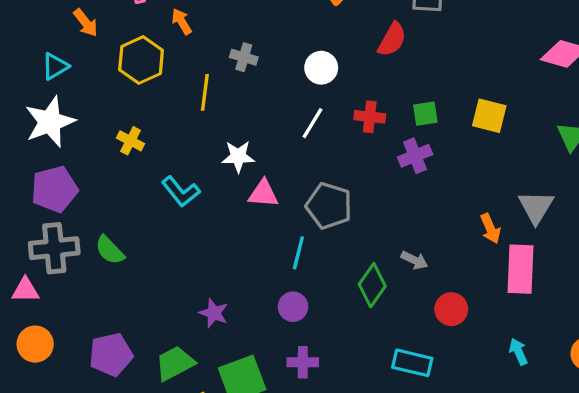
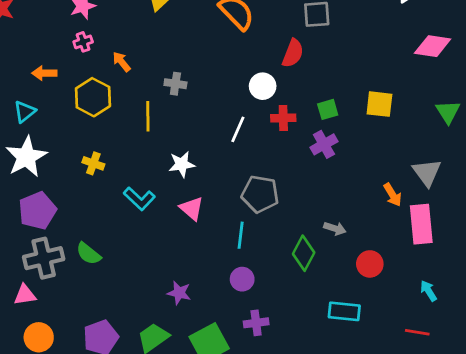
orange arrow: (86, 23) -> (44, 73), turned 135
white circle: (321, 68) -> (263, 86), moved
pink triangle: (263, 194) -> (192, 208), moved, turned 44

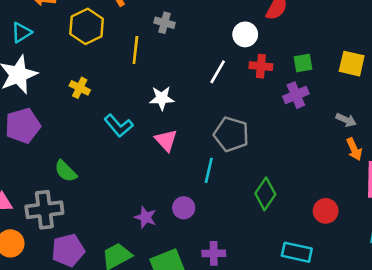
gray arrow: (335, 228) -> (346, 120), moved
gray cross: (44, 258) -> (44, 210), moved
purple circle: (242, 279) -> (184, 208), moved

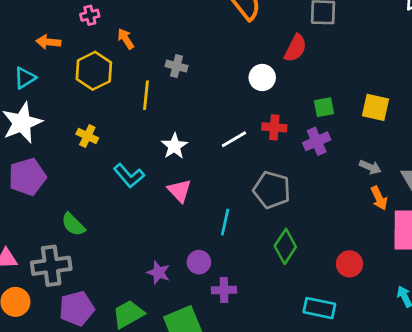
red cross: (261, 66) -> (274, 127), moved
white line: (218, 72) -> (234, 139), moved, turned 30
white star: (162, 98) -> (174, 146), turned -30
gray pentagon: (231, 134) -> (272, 190), moved
purple cross: (214, 253) -> (224, 290), moved

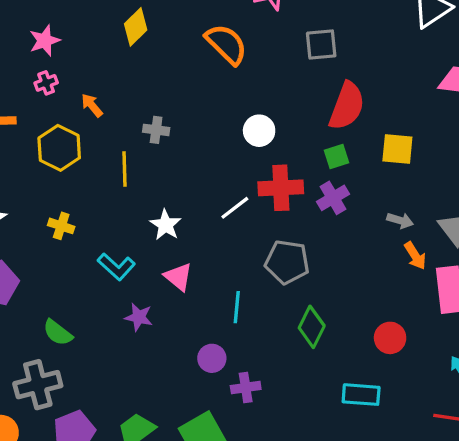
red semicircle: (295, 48) -> (347, 106), moved, size x1.4
red cross: (274, 127) -> (281, 188), size x1.5
purple star: (158, 273) -> (139, 317), moved

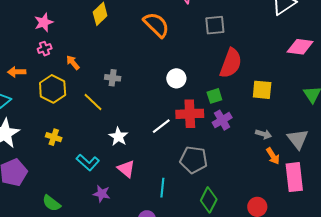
green square: (337, 157) -> (214, 96), moved
yellow line: (124, 169) -> (93, 102), turned -45

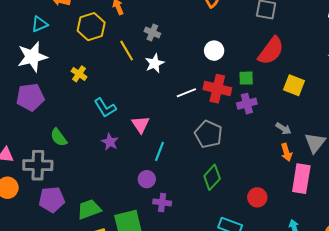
white star: (118, 137) -> (155, 63), moved
cyan line: (162, 188) -> (159, 151), moved

